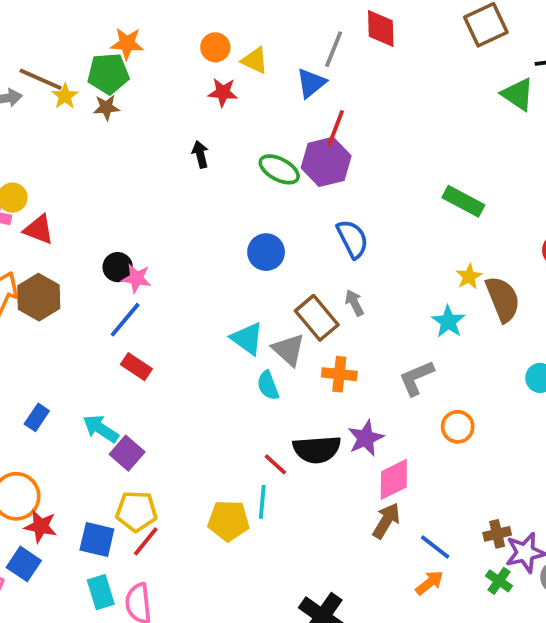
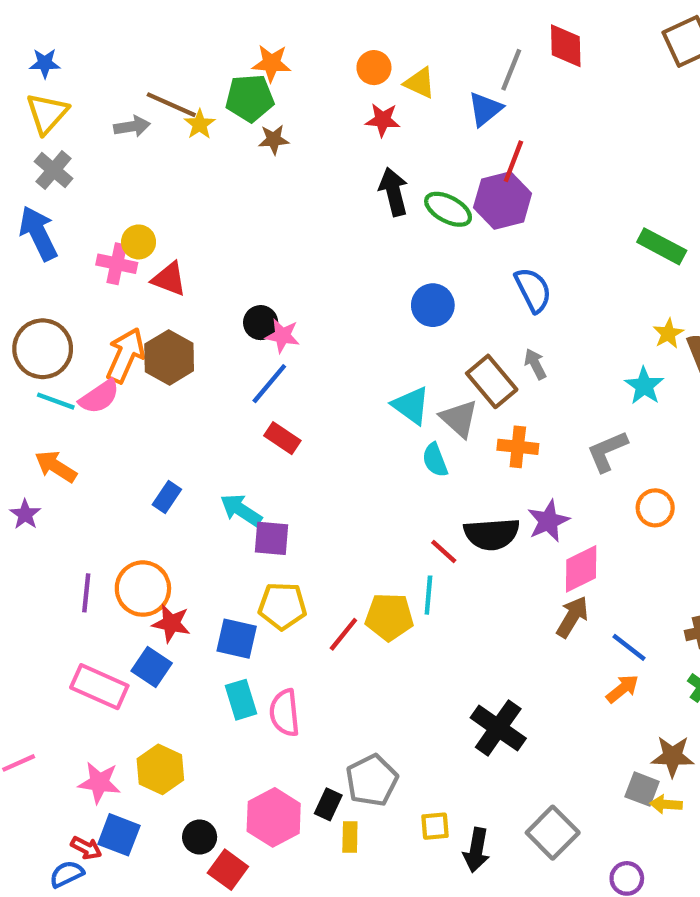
brown star: (106, 107) -> (274, 140), moved
black arrow: (200, 154) -> (394, 192), moved, size x1.5
purple square: (127, 453) -> (272, 538), turned -36
red line: (146, 541) -> (343, 634), moved

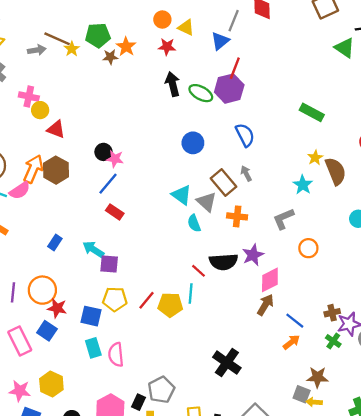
orange star: (272, 63) -> (126, 47), moved, turned 30
pink cross: (117, 264) -> (29, 96), moved
red line: (343, 634) -> (147, 300), moved
pink rectangle: (99, 687) -> (20, 341), turned 40

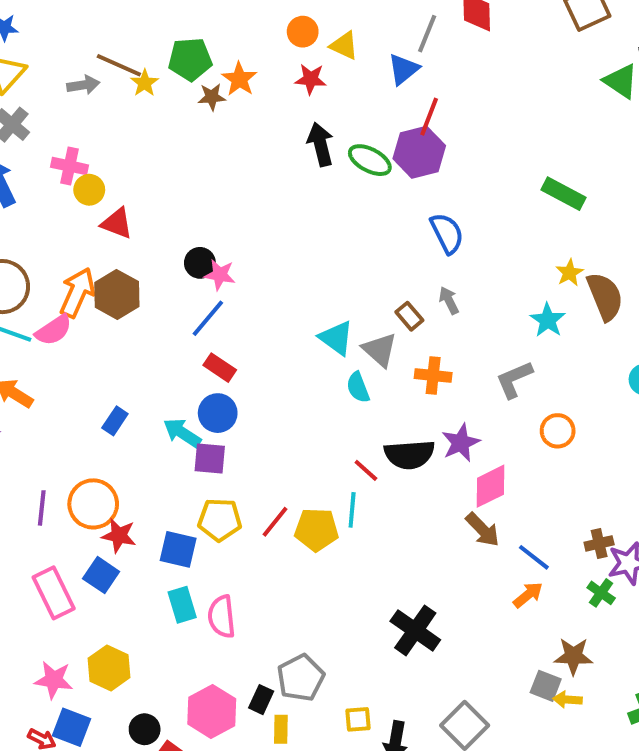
blue circle: (193, 143) -> (218, 413), moved
brown rectangle: (223, 183) -> (409, 316), size x0.6
brown arrow: (265, 305) -> (482, 530), turned 105

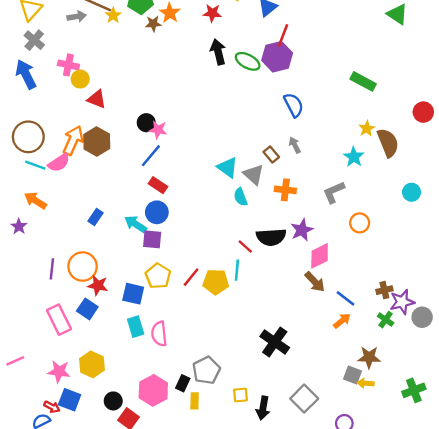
yellow pentagon: (220, 520) -> (158, 276), turned 30

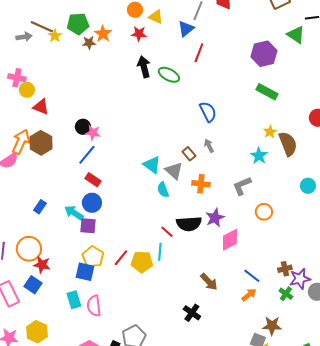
purple hexagon: (277, 57) -> (264, 54), moved
brown arrow: (315, 282) -> (209, 282), moved
blue square: (133, 294) -> (85, 272), moved
black cross: (275, 342) -> (192, 313), size x0.7

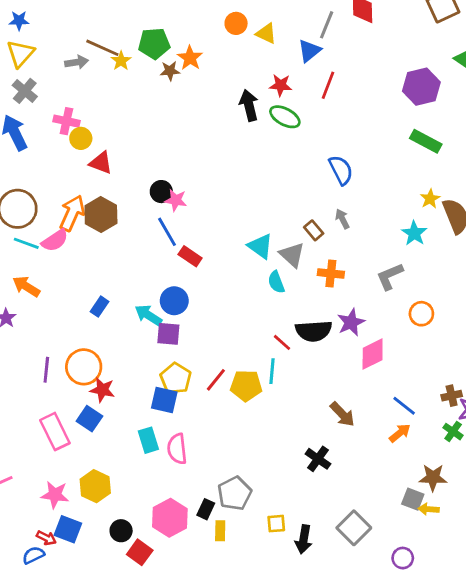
red star: (139, 34) -> (281, 85), moved
blue line: (87, 155) -> (167, 232), turned -70
red rectangle: (93, 180) -> (190, 256), moved

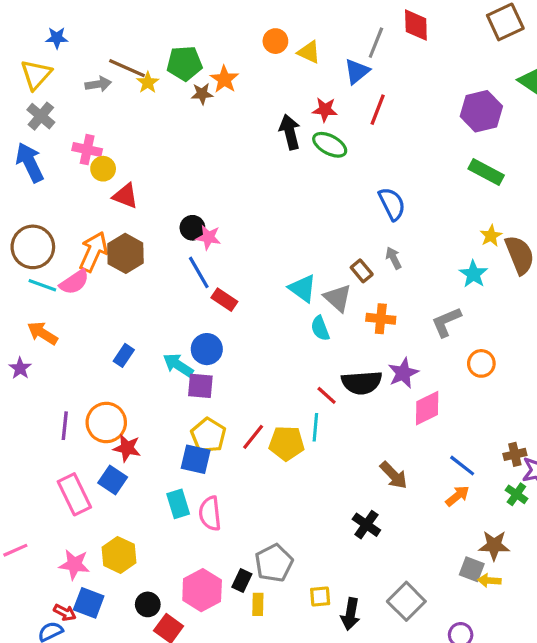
blue star: (19, 21) -> (57, 38), moved

